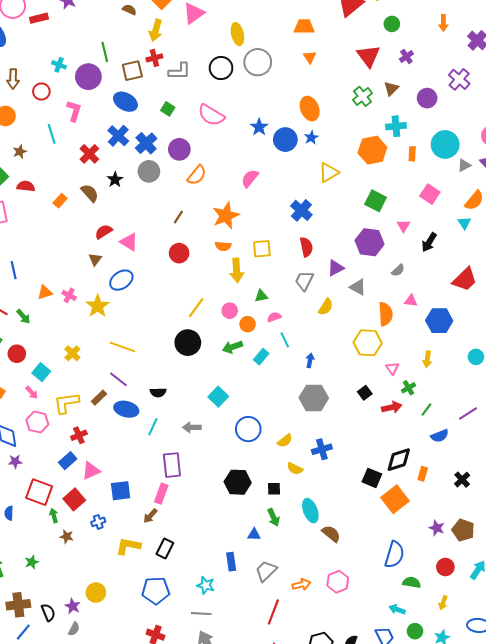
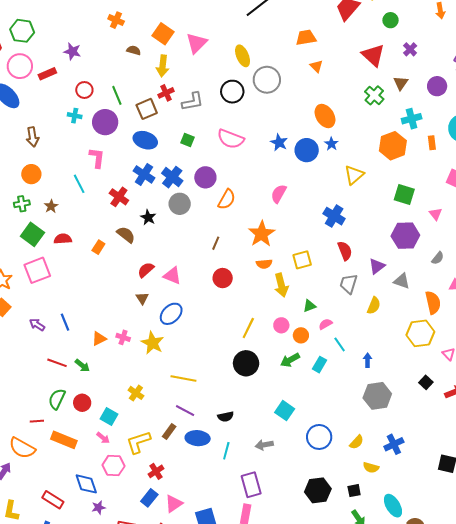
red circle: (41, 92) -> (84, 90), moved

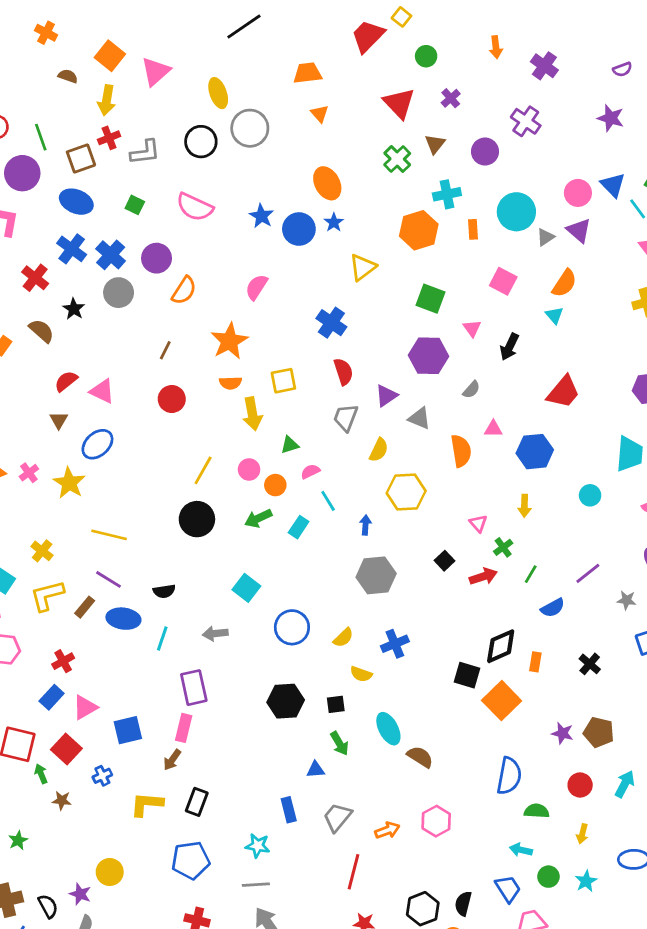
yellow hexagon: (420, 333) -> (406, 492), moved
pink cross: (123, 337) -> (29, 473), turned 32
yellow L-shape: (138, 442) -> (47, 596), moved

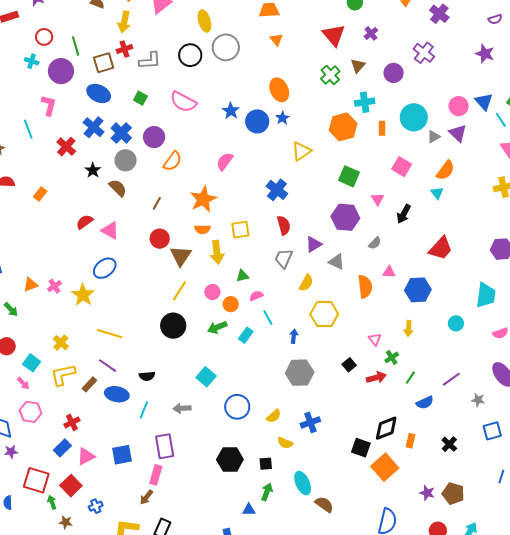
brown semicircle: (42, 331) -> (118, 188), moved
brown triangle: (59, 420) -> (181, 256), moved, size x1.6
blue square: (128, 730) -> (122, 455), moved
green arrow: (339, 743) -> (267, 492), turned -132

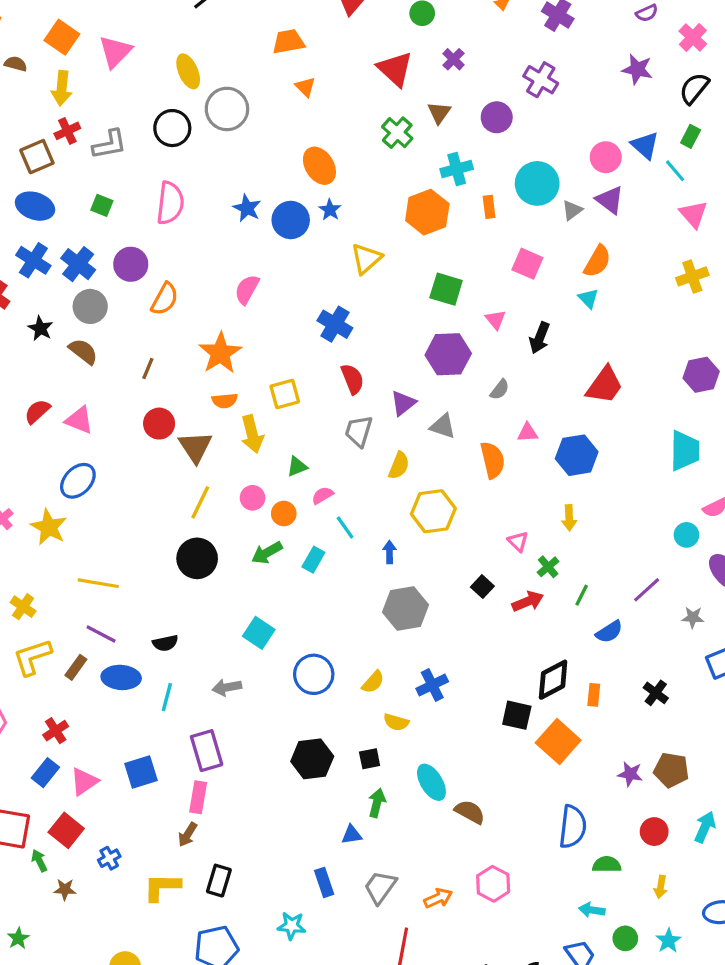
pink semicircle: (183, 102) -> (170, 203), turned -104
cyan circle: (456, 323) -> (686, 535), moved

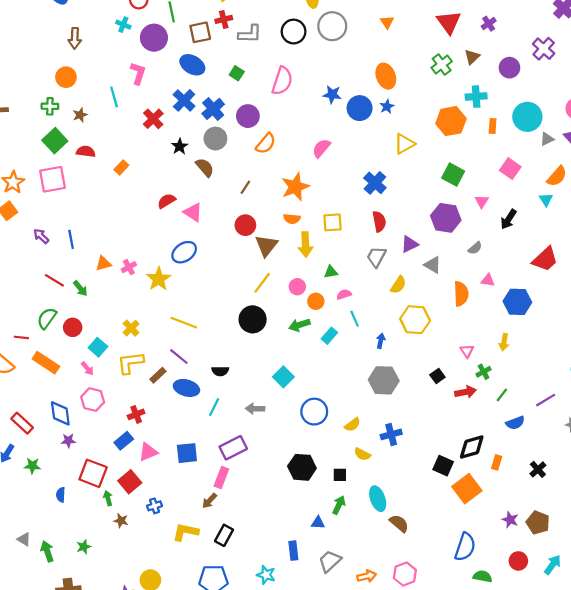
blue star: (247, 208) -> (332, 94), turned -30
purple rectangle: (207, 751) -> (233, 448), turned 68

